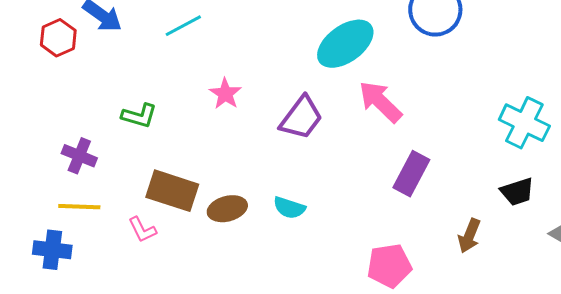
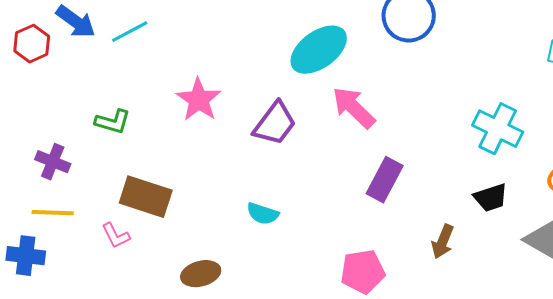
cyan line: (183, 26) -> (130, 32), moved
pink star: (225, 94) -> (199, 100), size x1.4
brown ellipse: (227, 209) -> (201, 274), moved

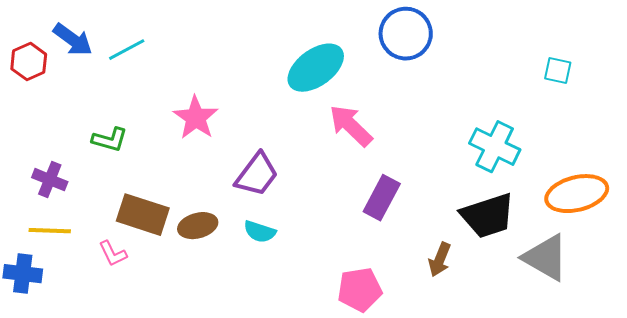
purple trapezoid: (275, 124) -> (257, 175), moved
black trapezoid: (491, 198) -> (488, 216), size x1.6
brown ellipse: (201, 274) -> (198, 226), moved

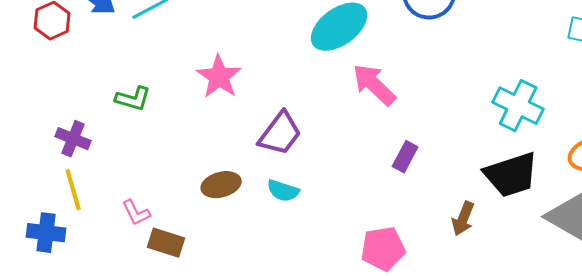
purple rectangle: (382, 198) -> (405, 157), size x0.7
brown rectangle: (143, 215) -> (166, 243), moved, size x0.7
yellow line: (50, 231) -> (73, 190), turned 72

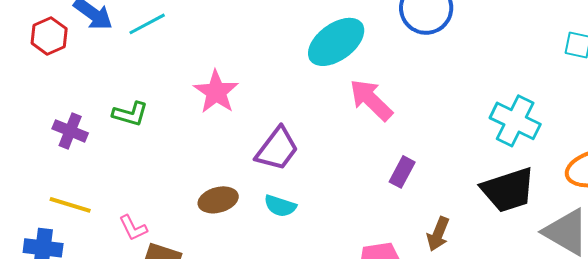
purple cross: (73, 139) -> (70, 131), moved
yellow line: (73, 190) -> (70, 205), turned -57
brown arrow: (463, 219) -> (438, 234), moved

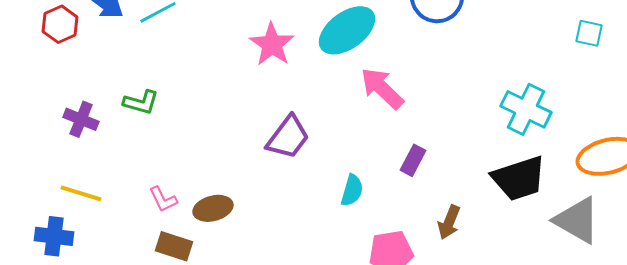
pink star: (216, 92) -> (272, 44), moved
brown ellipse: (218, 200) -> (213, 208), moved
cyan semicircle: (280, 206) -> (352, 190), moved, turned -92
pink L-shape: (133, 228) -> (163, 199), moved

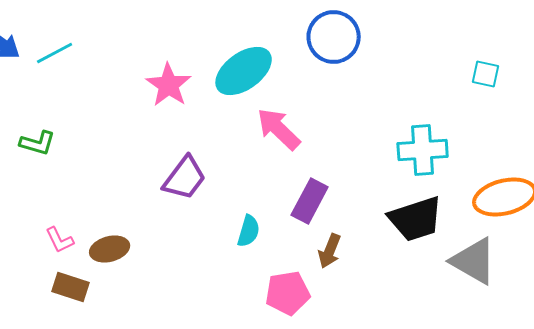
cyan cross: (526, 109) -> (423, 150), turned -30
purple rectangle: (413, 160) -> (310, 201), size x1.4
brown arrow: (449, 222) -> (330, 251), moved

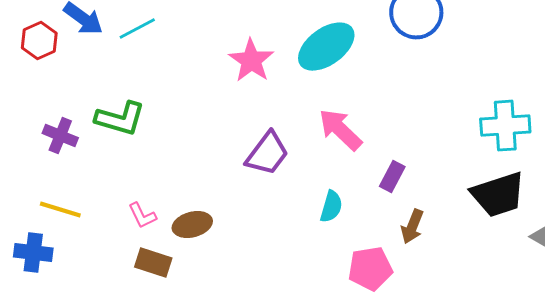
pink arrow: (279, 129) -> (340, 130), moved
green L-shape: (38, 143) -> (120, 119), size x1.4
purple rectangle: (310, 201) -> (392, 177), size x0.7

